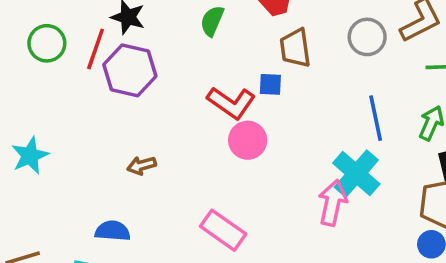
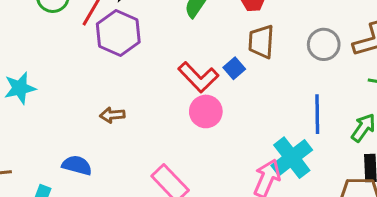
blue square: (270, 84) -> (234, 68), turned 35

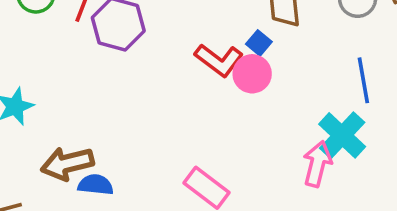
pink circle: (206, 111) -> (252, 74), moved
brown arrow: (112, 115) -> (67, 164), moved, size x1.8

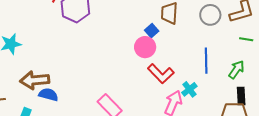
red L-shape: (219, 60) -> (161, 74), moved
cyan cross: (342, 135) -> (189, 89), size x0.6

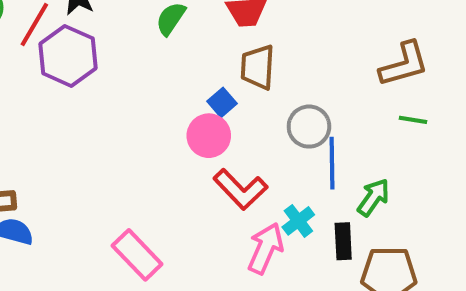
gray circle: (210, 15) -> (309, 127), moved
green arrow: (236, 69) -> (374, 197), moved
black rectangle: (241, 96) -> (343, 241), moved

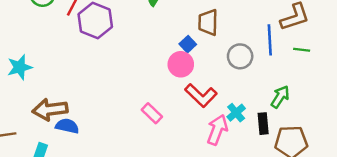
blue line: (332, 163) -> (270, 40), moved
pink rectangle: (137, 255) -> (152, 113), moved, size x0.7

